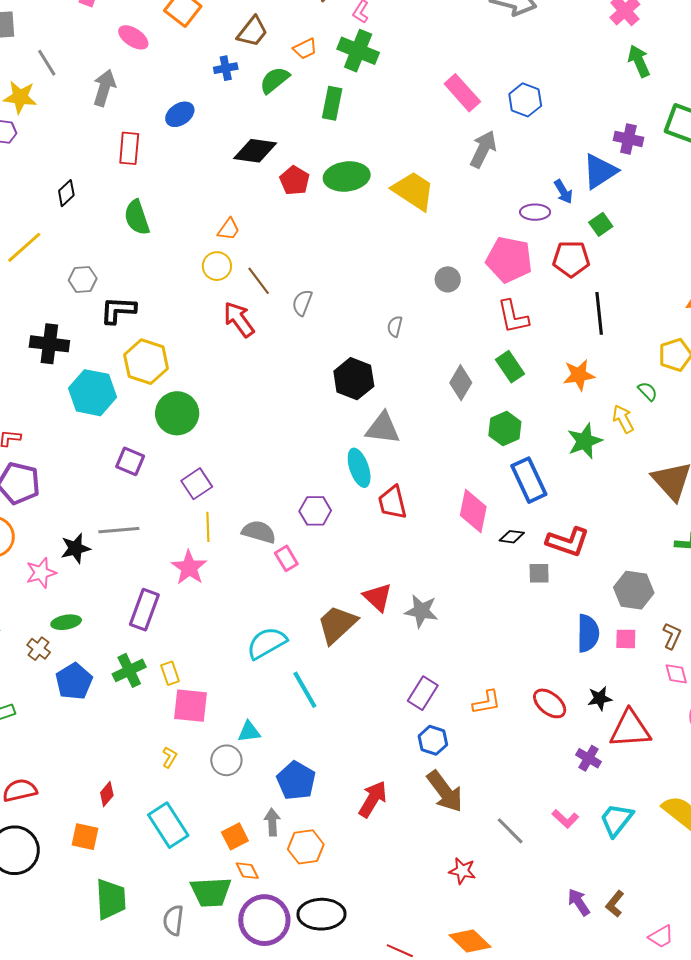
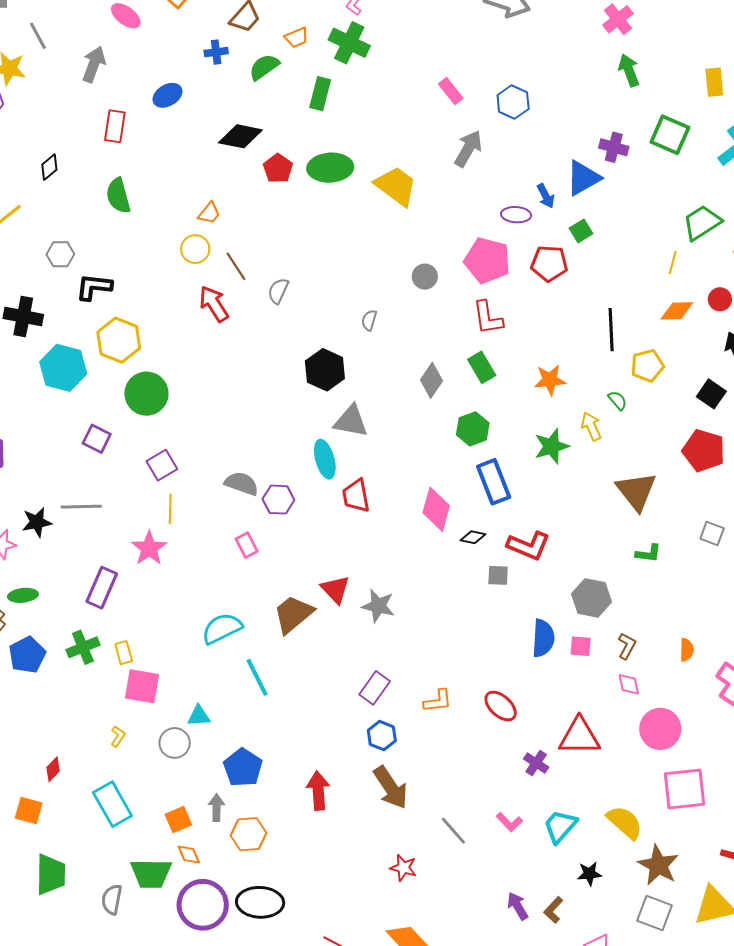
pink rectangle: (462, 93) -> (451, 91), size x0.7
black line: (599, 313) -> (611, 330), moved
gray semicircle: (259, 532) -> (242, 484), moved
black star: (600, 698) -> (589, 874), moved
red arrow: (373, 799) -> (318, 791), turned -39

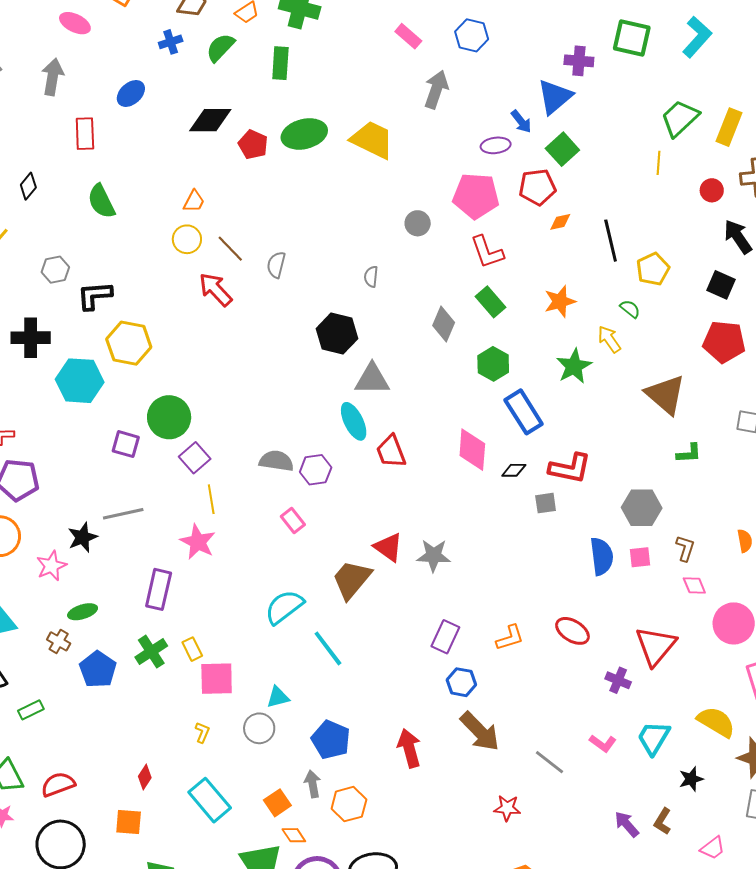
green square: (581, 231) -> (562, 149), size x1.4
orange diamond: (677, 311) -> (560, 222), moved, size x0.7
green circle: (146, 394) -> (169, 417), moved
red triangle: (579, 736) -> (656, 646), turned -39

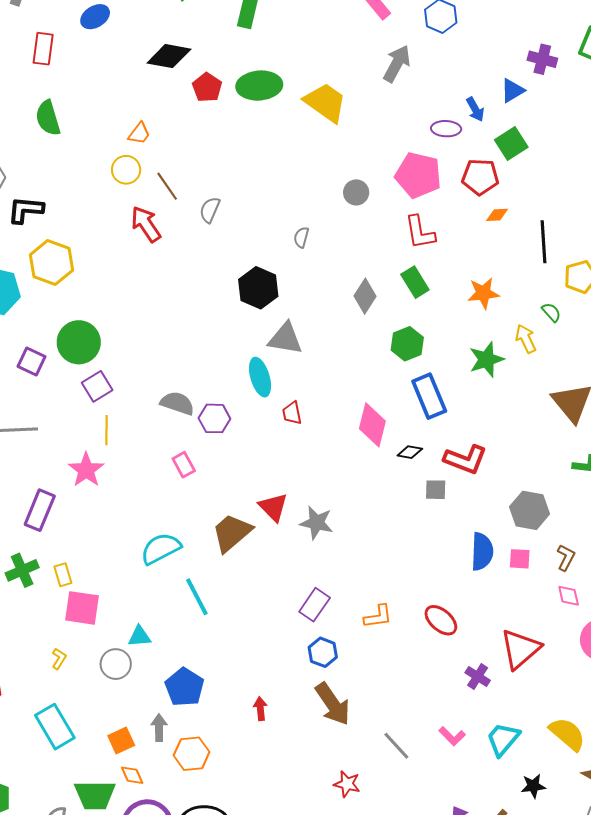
blue triangle: (555, 97) -> (512, 91), size x0.7
red trapezoid: (391, 451) -> (292, 413), size x0.7
red arrow: (409, 748) -> (260, 709), size x0.6

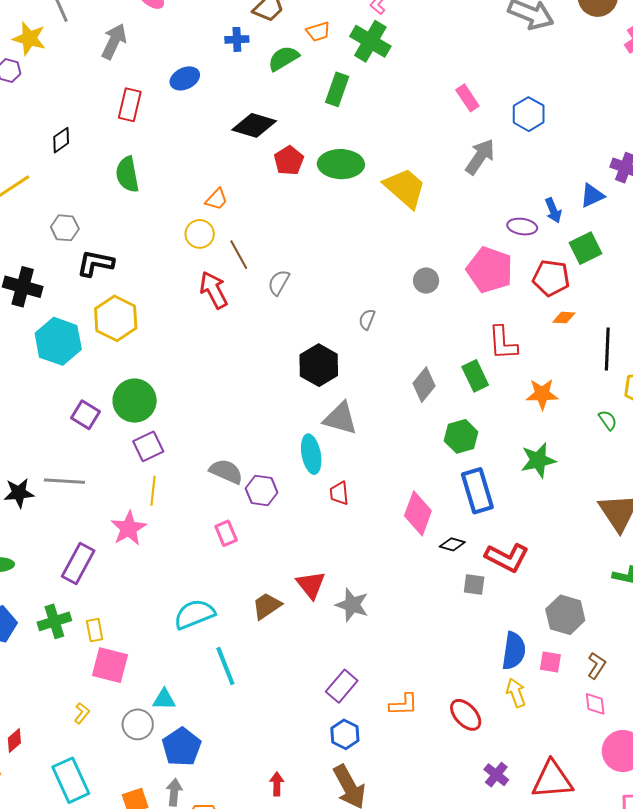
red L-shape: (420, 232) -> (503, 343), moved
yellow arrow: (526, 339) -> (516, 693), moved
brown trapezoid: (232, 533) -> (267, 606), size x0.7
red triangle: (520, 649) -> (552, 780), moved, turned 30
blue pentagon: (184, 687) -> (182, 747), moved

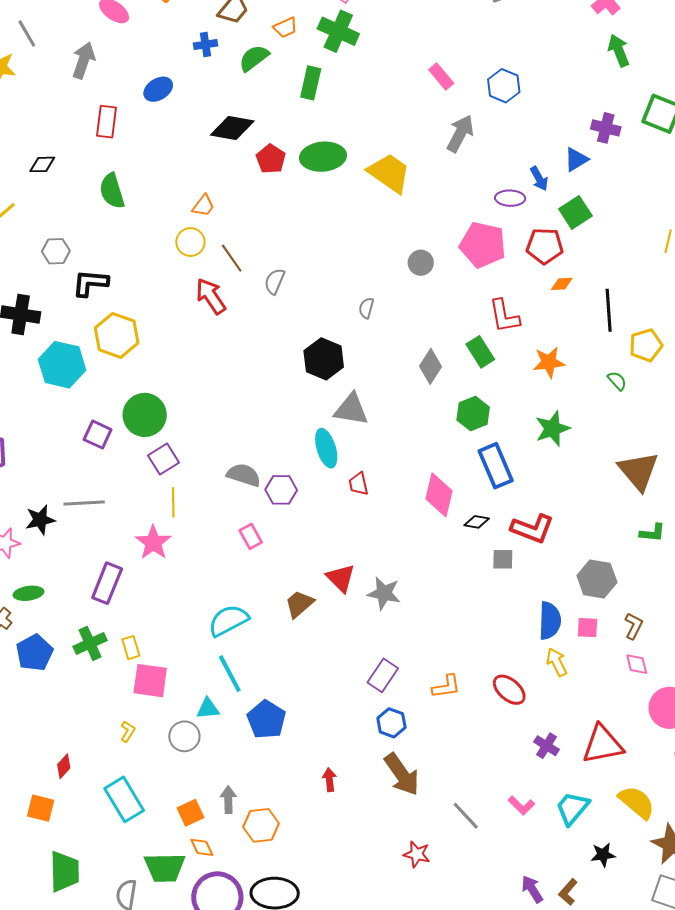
black diamond: (61, 140) -> (42, 164), turned 40
cyan line: (225, 666) -> (230, 674), moved
blue pentagon: (182, 747) -> (266, 719), moved

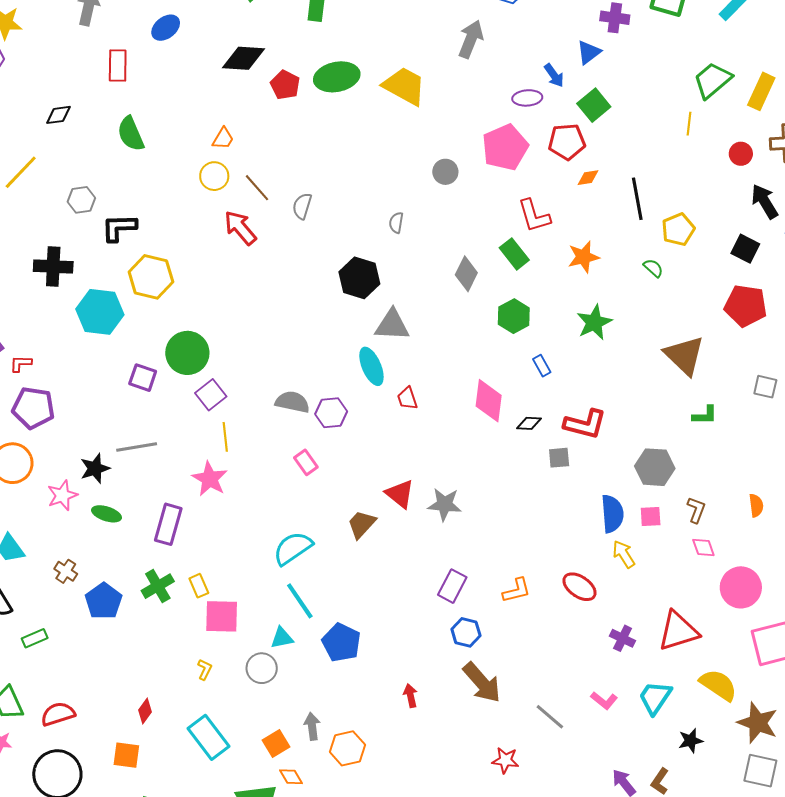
pink pentagon: (483, 245) -> (505, 147), turned -30
blue rectangle: (496, 466) -> (542, 366), size x0.5
green ellipse: (28, 593) -> (107, 514), moved, turned 32

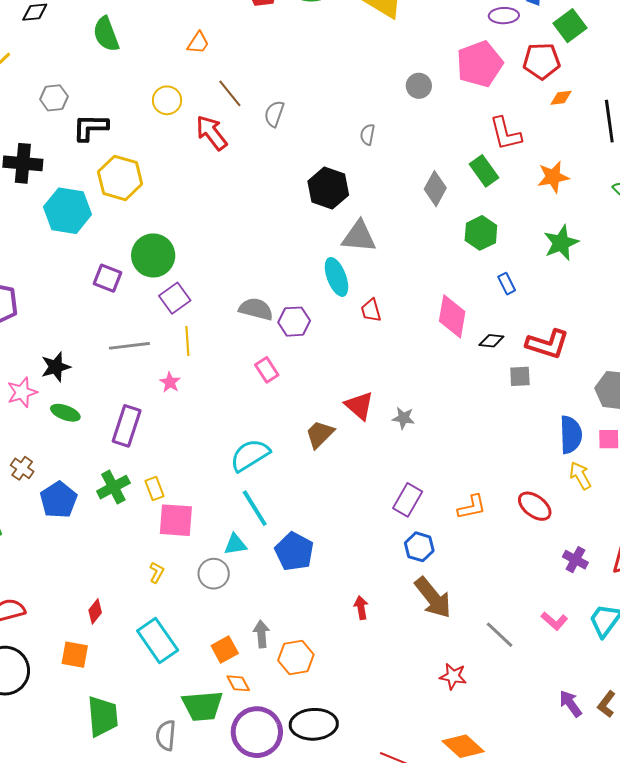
yellow circle: (214, 176) -> (167, 100), moved
gray line: (137, 447) -> (129, 346), moved
pink star: (210, 479) -> (170, 382), size x0.6
gray star: (445, 504) -> (403, 418), size x0.7

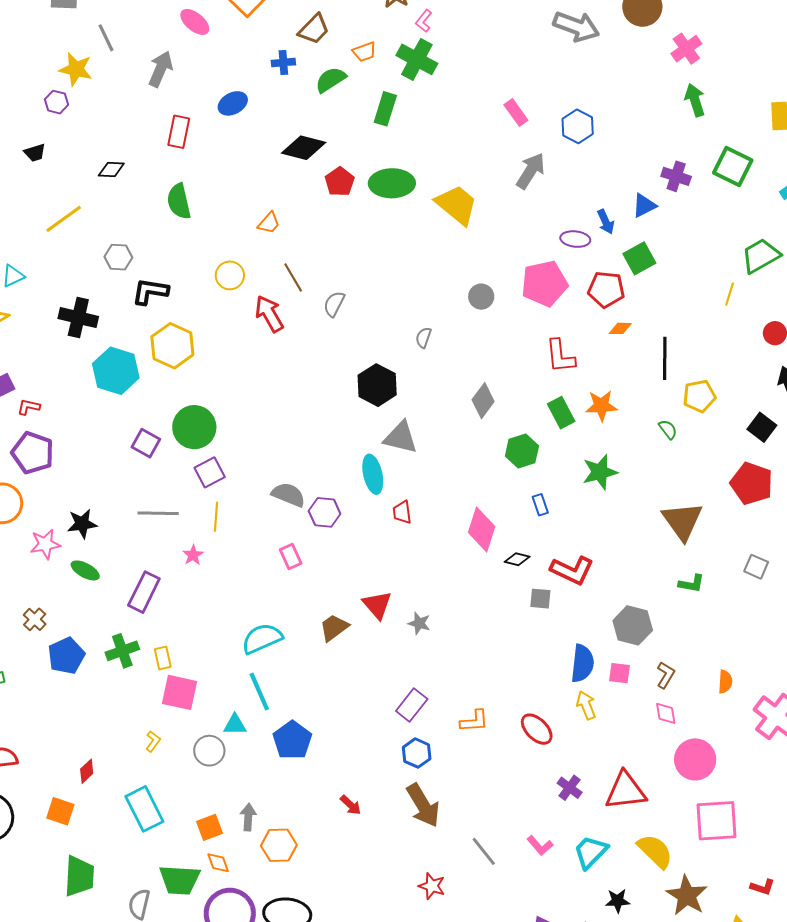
green rectangle: (484, 171) -> (561, 413), moved
red arrow: (361, 608) -> (351, 805), turned 135

